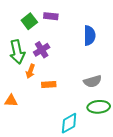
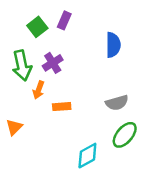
purple rectangle: (51, 16) -> (64, 20), turned -72
orange triangle: (11, 101) -> (14, 127), turned -48
green ellipse: (99, 107) -> (125, 135), turned -45

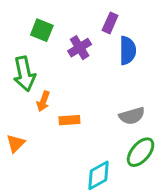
purple rectangle: (64, 20) -> (110, 23), moved
green square: (37, 27) -> (42, 30), turned -30
purple cross: (53, 63) -> (80, 48), moved

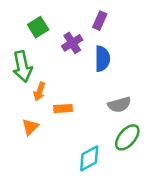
green square: (42, 30) -> (38, 27), turned 36
blue semicircle: (128, 50) -> (102, 59), moved
orange triangle: (16, 143) -> (30, 127), moved

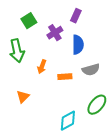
orange arrow: (39, 91) -> (42, 67), moved
gray semicircle: (119, 105) -> (91, 70), moved
orange rectangle: (63, 109) -> (65, 77), moved

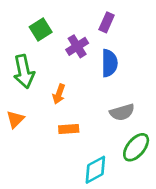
gray semicircle: (91, 70) -> (122, 112), moved
orange rectangle: (65, 77) -> (69, 129), moved
orange triangle: (23, 97) -> (15, 119), moved

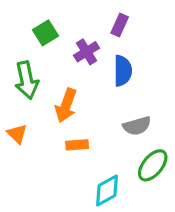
orange arrow: (59, 94) -> (66, 105), size x1.5
orange triangle: (15, 119) -> (17, 134), turned -30

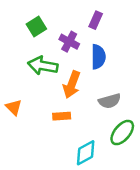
purple cross: (87, 52) -> (69, 42), turned -30
green arrow: (27, 80) -> (43, 66), moved, turned 112
orange arrow: (66, 105) -> (72, 85), moved

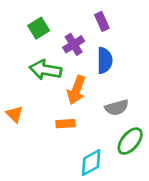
purple rectangle: (96, 20) -> (102, 21), turned -48
purple cross: (69, 42) -> (74, 44), turned 30

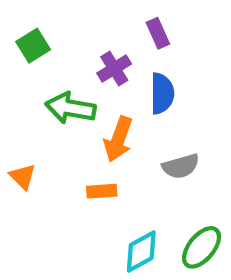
green square: (39, 28) -> (33, 46), moved
green ellipse: (130, 141) -> (202, 247), moved

